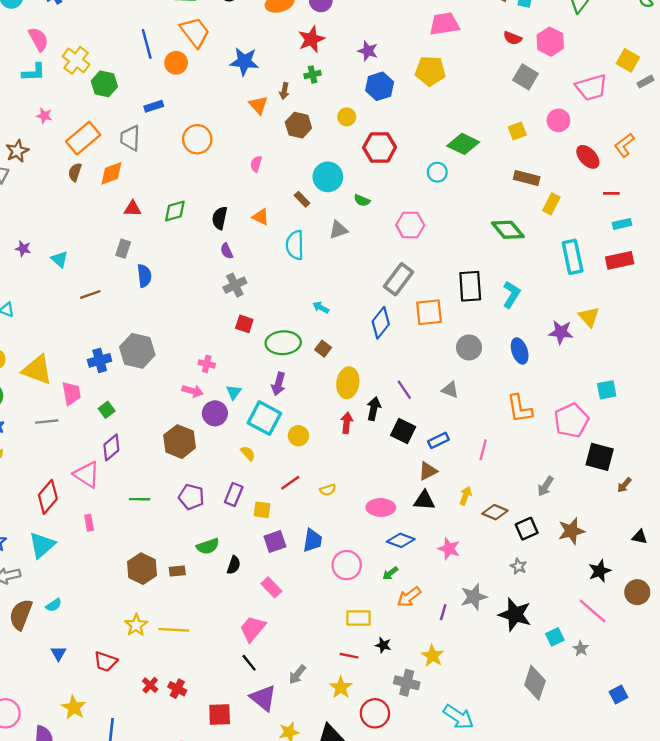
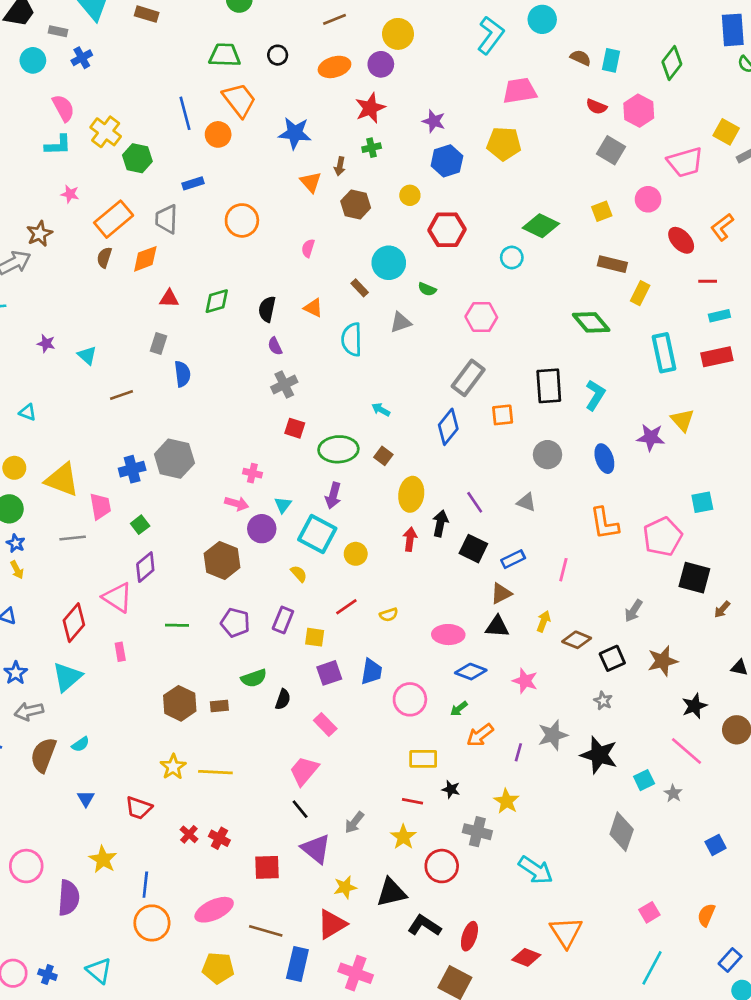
orange square: (429, 312) -> (503, 415), size x0.7

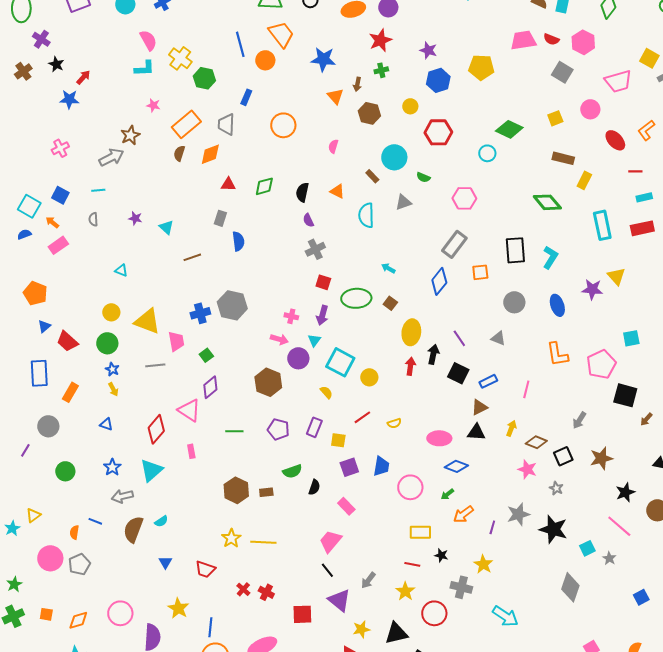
pink trapezoid: (520, 91) -> (523, 40), moved
blue rectangle: (193, 183) -> (246, 97), turned -49
purple arrow: (333, 496) -> (322, 315), moved
pink star: (525, 681) -> (527, 469), moved

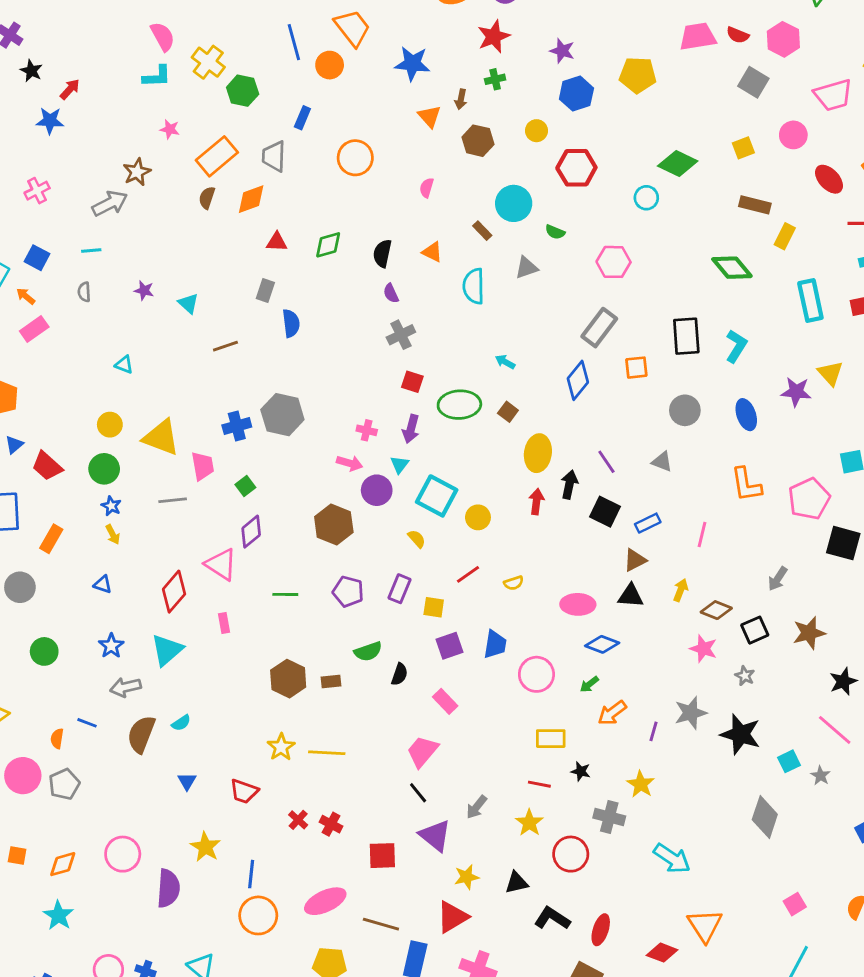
black triangle: (396, 633) -> (517, 883), size x0.7

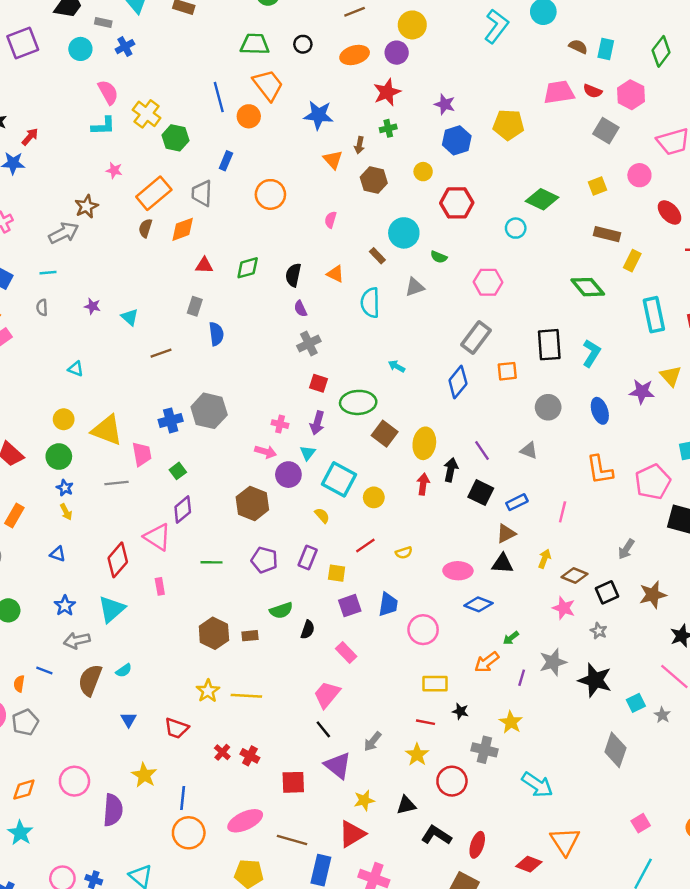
brown square: (508, 412) -> (385, 434), moved, size x1.5
green arrow: (589, 684) -> (511, 638), moved

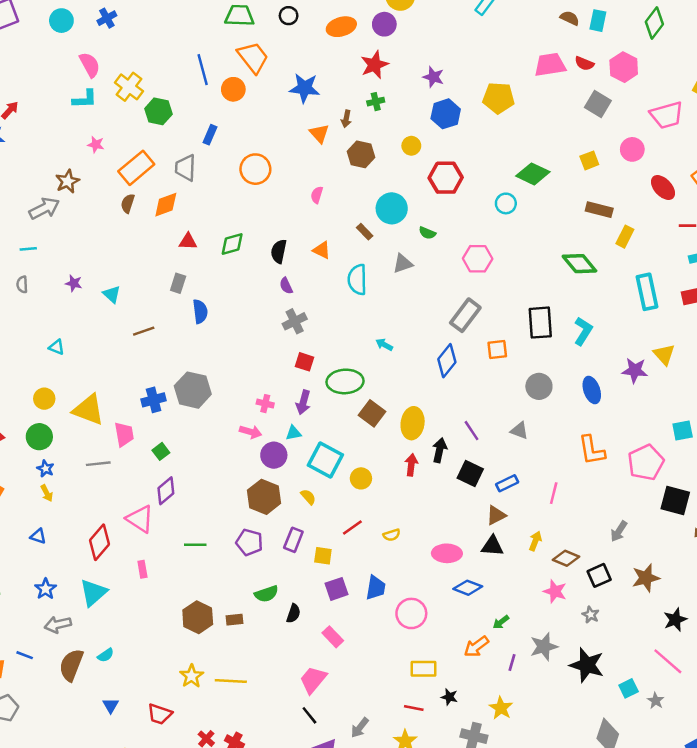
cyan triangle: (308, 453) -> (293, 433), turned 42
brown hexagon: (252, 503) -> (264, 497), moved

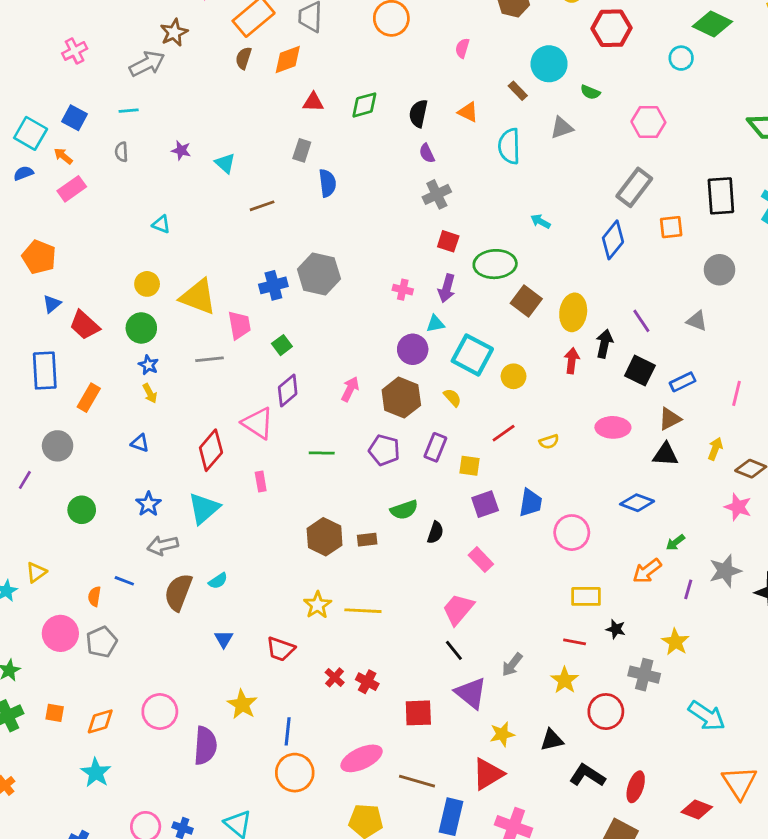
pink arrow: (250, 432) -> (350, 389), moved, turned -80
pink ellipse: (447, 553) -> (613, 427), moved

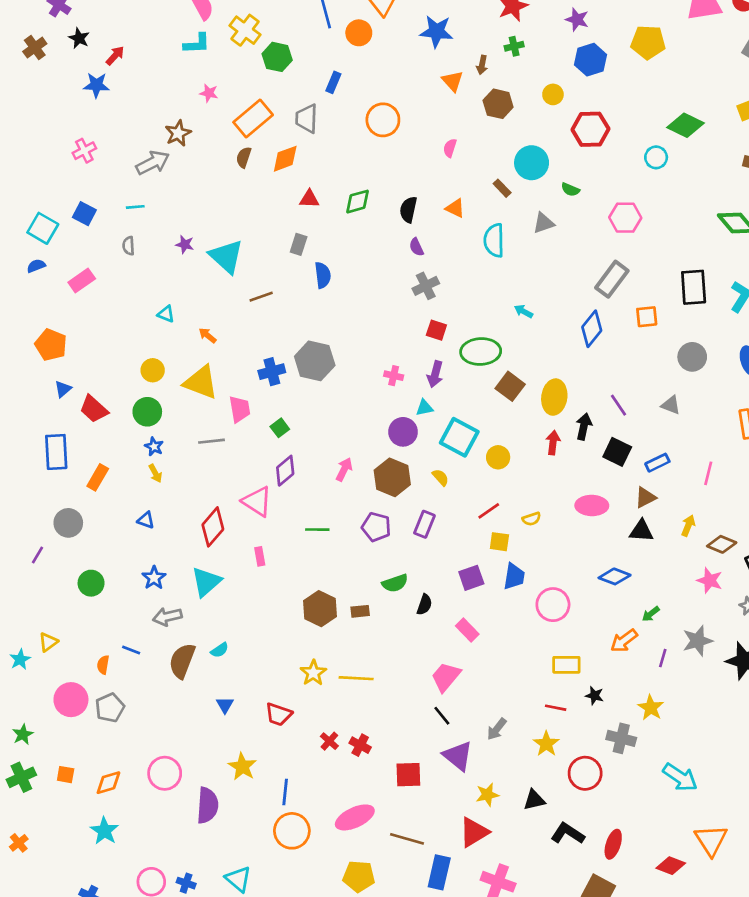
orange arrow: (63, 156) -> (208, 335), moved
cyan triangle: (225, 163) -> (226, 256), size x1.8
yellow square: (469, 466) -> (499, 542), moved

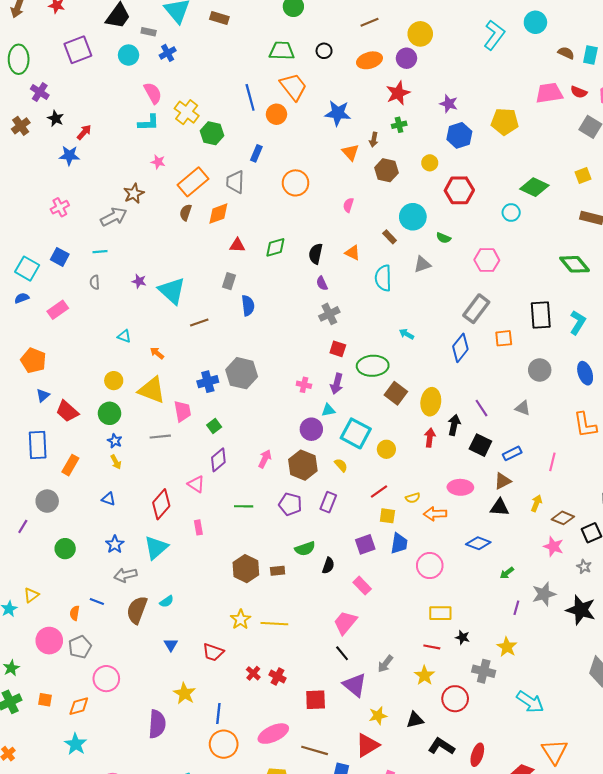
pink triangle: (257, 501) -> (196, 484), size x0.7
orange arrow: (624, 641) -> (435, 514), moved, turned 35
pink circle: (165, 773) -> (106, 679), moved

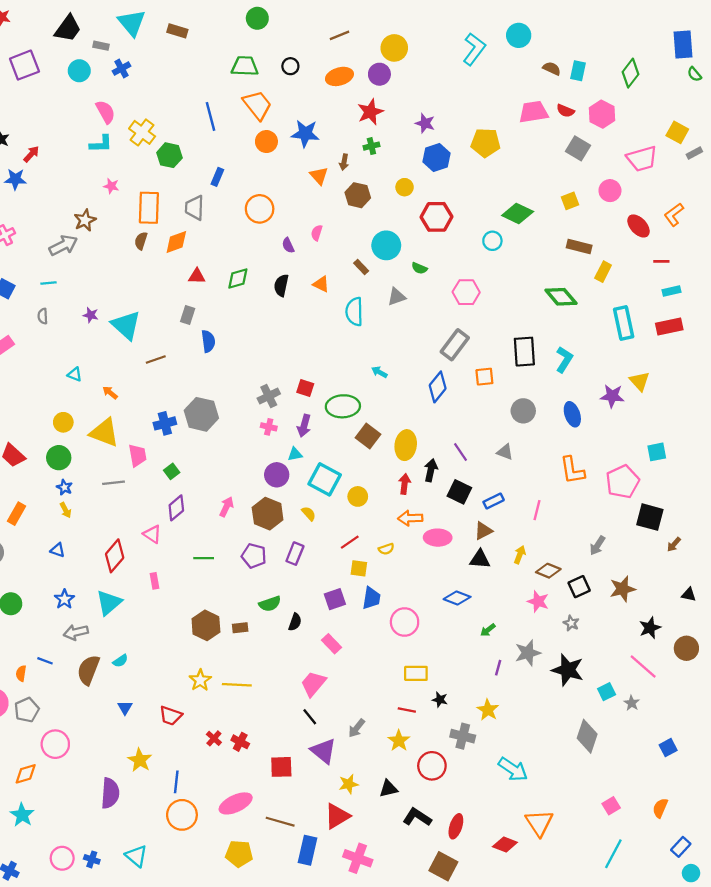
orange circle: (276, 114) -> (266, 142), moved
orange rectangle: (193, 182) -> (149, 208), turned -48
purple semicircle: (322, 283) -> (288, 245), moved
gray cross: (329, 314) -> (269, 396), moved
orange arrow: (435, 514) -> (410, 518), moved

